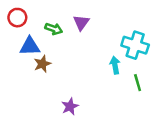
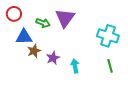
purple triangle: (81, 23) -> (65, 18), size x1.5
cyan arrow: (115, 65) -> (75, 66), moved
purple star: (70, 106) -> (53, 58), moved

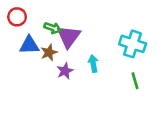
purple triangle: (65, 18) -> (69, 37), moved
brown star: (34, 51) -> (49, 52), moved
cyan arrow: (75, 66) -> (93, 64), moved

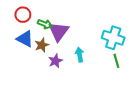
red circle: (17, 17) -> (23, 15), moved
blue triangle: (29, 45) -> (25, 39), turned 30
green line: (135, 81) -> (116, 61), moved

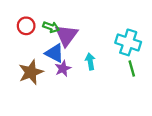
red circle: (23, 15) -> (26, 26), moved
blue triangle: (25, 39) -> (55, 53), moved
brown star: (42, 45) -> (31, 72), moved, size x1.5

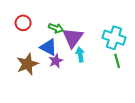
green arrow: (51, 27) -> (56, 28), moved
purple triangle: (66, 35) -> (73, 38), moved

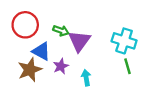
red circle: (23, 23) -> (25, 25), size x1.5
blue triangle: (48, 47) -> (41, 51), moved
cyan arrow: (80, 55) -> (86, 78), moved

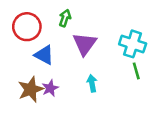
green arrow: (61, 31) -> (65, 18), moved, turned -91
purple star: (61, 66) -> (50, 88), moved
brown star: (30, 70) -> (31, 89), moved

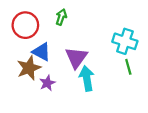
purple triangle: (85, 44) -> (76, 58), moved
cyan arrow: (92, 83) -> (87, 78), size x1.5
brown star: (31, 89) -> (29, 68), moved

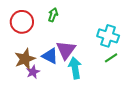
blue triangle: (42, 52) -> (50, 56), moved
green line: (128, 67) -> (111, 58), turned 72
purple star: (47, 83) -> (33, 72), moved

